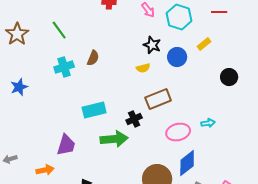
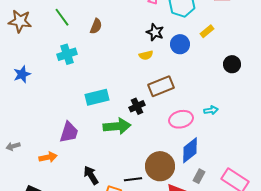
brown star: (17, 34) -> (20, 21), turned -30
brown semicircle: (93, 58) -> (96, 26), moved

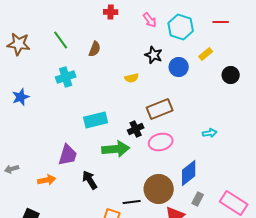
yellow semicircle: (146, 55) -> (132, 78), moved
black circle: (232, 64) -> (231, 75), moved
pink ellipse: (181, 119) -> (161, 142), moved
black arrow: (91, 175) -> (90, 180), moved

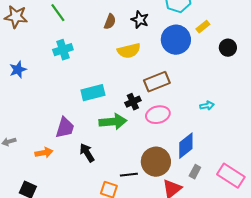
brown semicircle: (95, 49) -> (110, 22), moved
black star: (154, 55) -> (140, 20), moved
blue circle: (179, 67) -> (176, 40), size x1.5
yellow semicircle: (132, 78) -> (129, 51), size x1.6

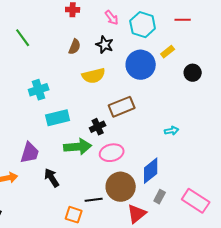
cyan cross: (63, 50) -> (39, 90), moved
pink ellipse: (158, 115) -> (112, 153), moved

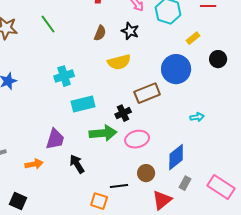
blue circle: (141, 65) -> (176, 69), moved
brown circle: (121, 187) -> (146, 173), size x0.6

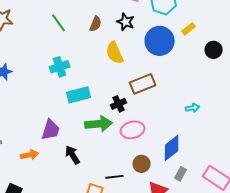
green line: (48, 24) -> (59, 23), moved
yellow semicircle: (119, 62) -> (115, 53), turned 80
blue circle: (176, 69) -> (160, 41), moved

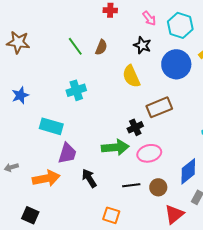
brown semicircle: (96, 24) -> (101, 47), moved
cyan rectangle: (79, 95) -> (51, 126), moved, turned 30
orange arrow: (30, 155) -> (46, 178), size x1.5
black line: (115, 177) -> (131, 185), moved

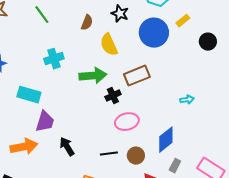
green line: (75, 46) -> (42, 15), moved
brown semicircle: (101, 47) -> (87, 23), moved
green arrow: (115, 147) -> (93, 76), moved

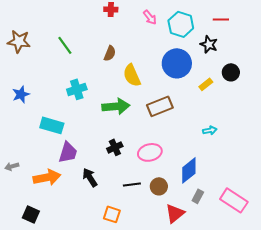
black star: (120, 14) -> (209, 44), moved
yellow rectangle: (183, 21) -> (206, 84), moved
black cross: (113, 96) -> (115, 147), moved

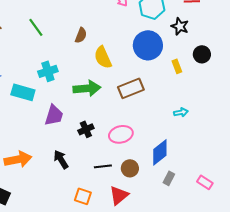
yellow rectangle: (206, 84) -> (177, 66), turned -72
cyan rectangle: (52, 125) -> (23, 92), moved
purple trapezoid: (68, 152) -> (54, 115), moved
pink rectangle: (234, 200) -> (205, 182), size x0.6
red triangle: (175, 213) -> (119, 195), moved

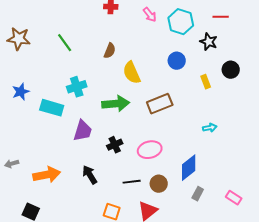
blue circle: (148, 45) -> (177, 61), size x0.6

